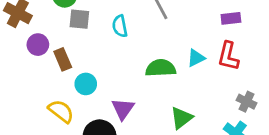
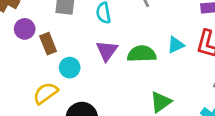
purple triangle: (123, 109) -> (107, 51), moved
yellow semicircle: (61, 111) -> (45, 93), turned -75

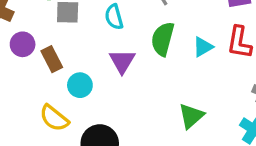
green semicircle: (142, 54) -> (163, 39), moved, turned -68
yellow semicircle: (45, 93) -> (54, 118), turned -100

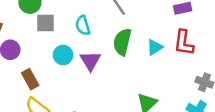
brown rectangle: (52, 59) -> (30, 79), moved
cyan circle: (80, 85) -> (63, 55), moved

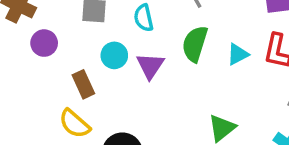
brown rectangle: (30, 79) -> (83, 84), moved

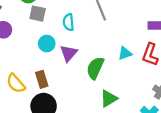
green semicircle: (195, 44) -> (95, 68), moved
brown rectangle: (83, 84) -> (42, 79), moved

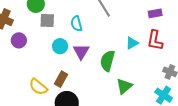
brown rectangle: (42, 79) -> (61, 79), turned 56

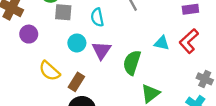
red L-shape: (155, 40) -> (189, 41), turned 35
cyan triangle: (132, 43) -> (162, 43), turned 40
yellow semicircle: (38, 87) -> (49, 71), moved

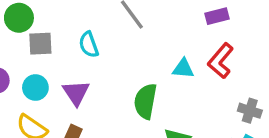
cyan circle: (77, 43) -> (35, 88), moved
purple triangle: (102, 50) -> (76, 93), moved

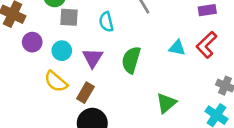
green semicircle: (145, 101) -> (131, 60), moved

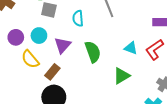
purple circle: (32, 42) -> (16, 37), moved
green semicircle: (131, 60) -> (93, 52), turned 135
green triangle: (166, 103) -> (122, 76), moved

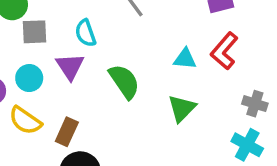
purple triangle: (63, 45) -> (70, 66), moved

